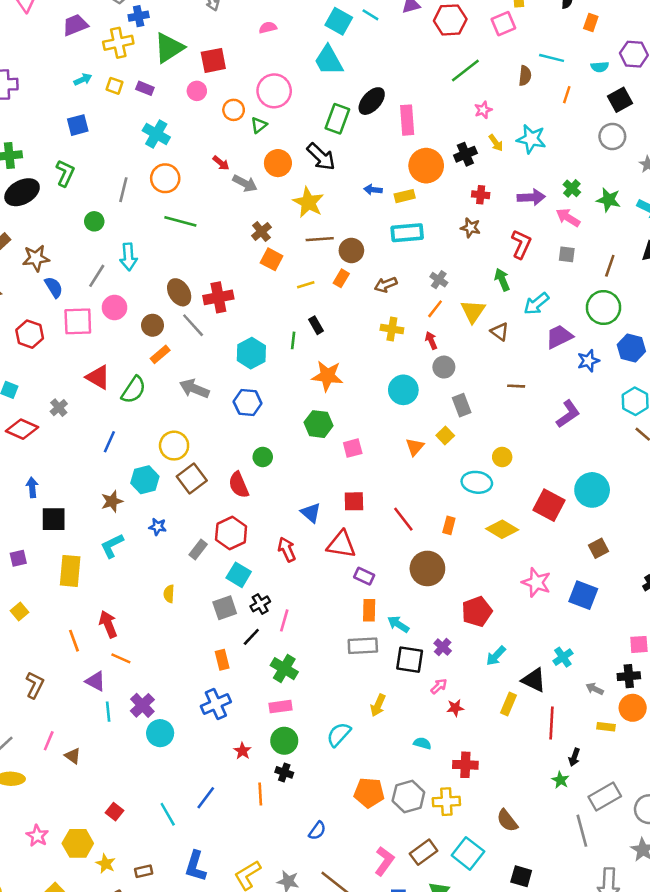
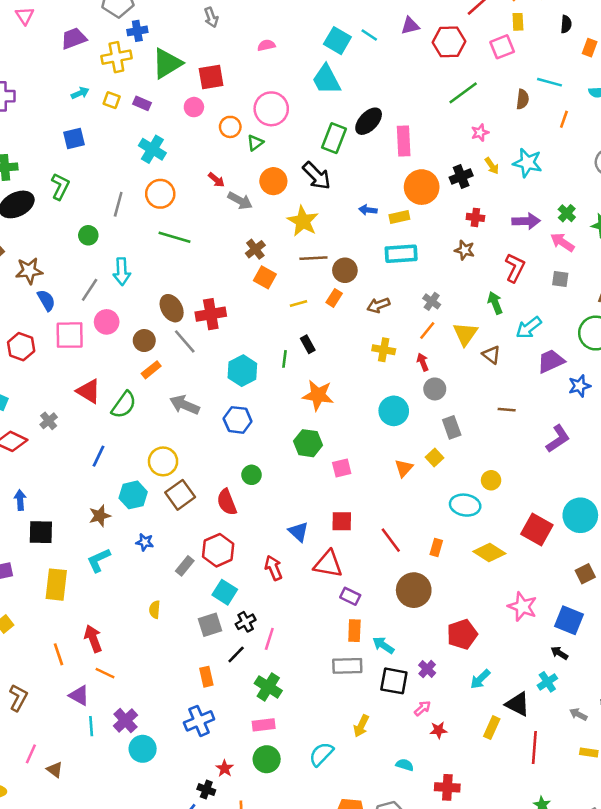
black arrow: (574, 757) -> (559, 653), moved, turned 102
black cross: (284, 772) -> (206, 790), moved

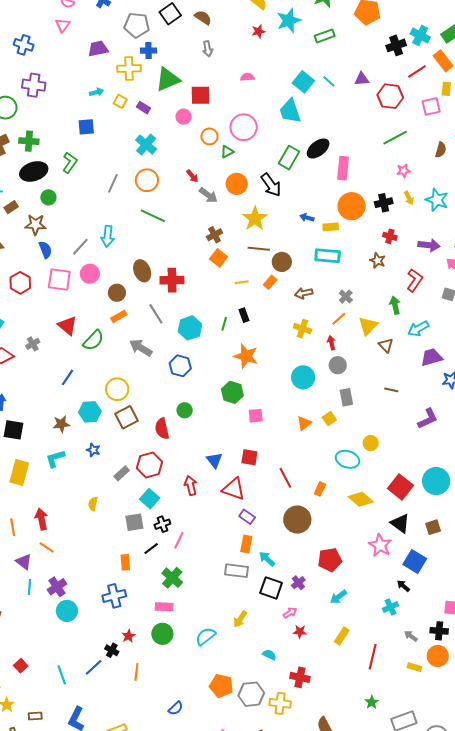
green circle: (88, 235) -> (48, 197), moved
gray line: (185, 341) -> (156, 314), moved
black triangle: (518, 704) -> (400, 523), moved

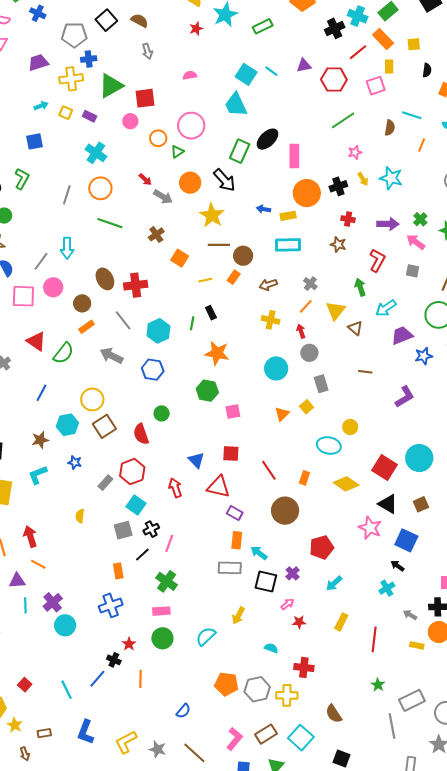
brown cross: (214, 235) -> (156, 234), moved
purple triangle: (24, 562) -> (17, 581), turned -36

